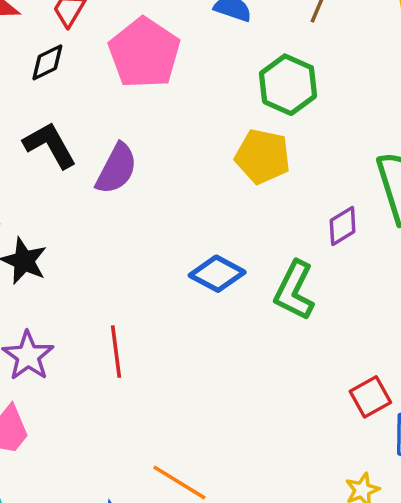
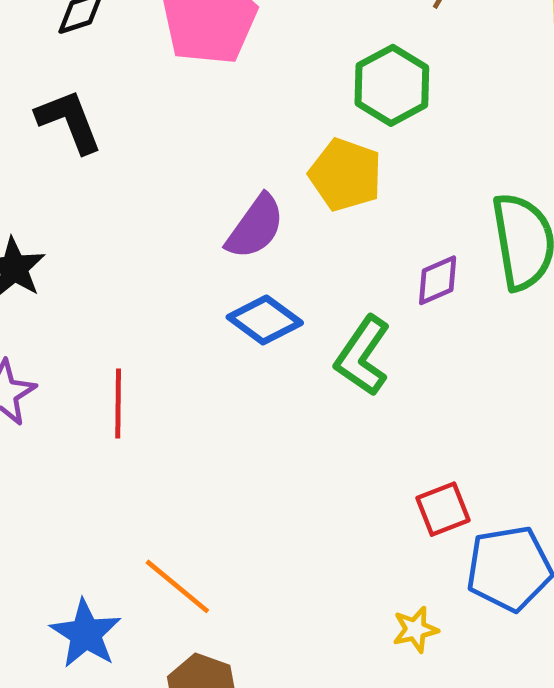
purple semicircle: (116, 169) -> (255, 227), moved

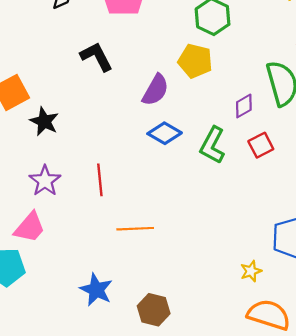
black L-shape: (69, 121) -> (97, 57), moved
red square: (443, 509) -> (261, 145), moved
orange line: (177, 586) -> (135, 229), moved, turned -36

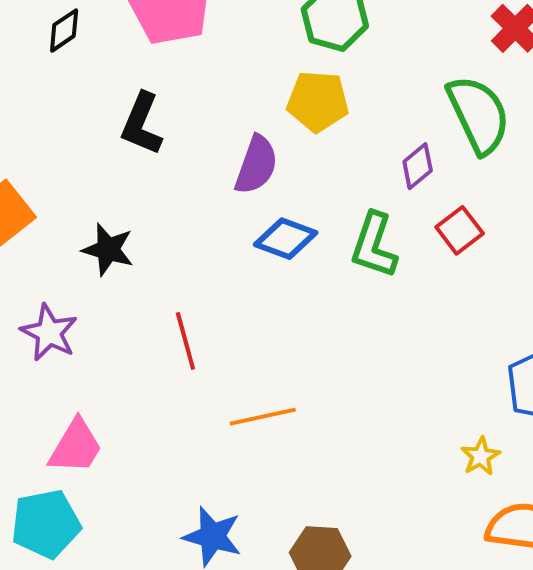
black L-shape: (97, 57) -> (142, 124), turned -120
black star: (44, 121) -> (108, 249), moved
purple star: (45, 181) -> (49, 333), moved

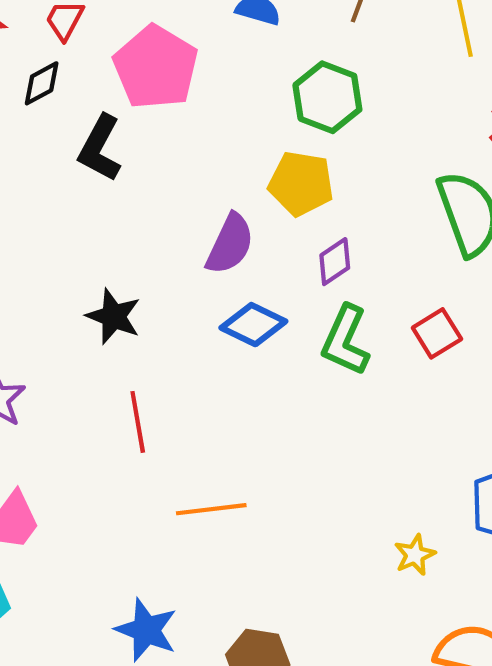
black L-shape: (142, 124) -> (100, 148), moved
purple diamond: (418, 166) -> (335, 262), moved
black star: (108, 249) -> (114, 316), moved
yellow star: (481, 456) -> (415, 555), moved

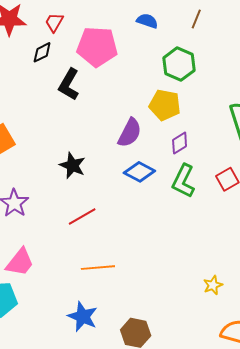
pink pentagon: (156, 67) -> (97, 47), turned -30
red line: (138, 422) -> (82, 217), turned 68
orange line: (211, 509) -> (98, 268), moved

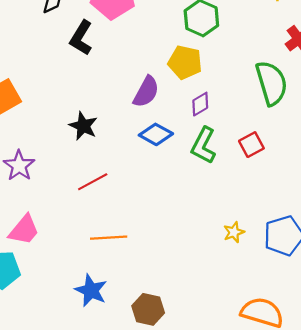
yellow star: (213, 285) -> (234, 232), moved

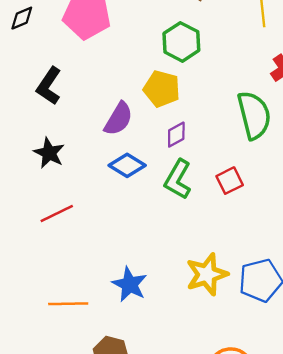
black L-shape: (81, 38) -> (49, 86), moved
yellow star: (234, 232) -> (207, 274), size x1.8
orange line: (109, 238) -> (68, 304), moved
blue star: (91, 290) -> (130, 284), moved

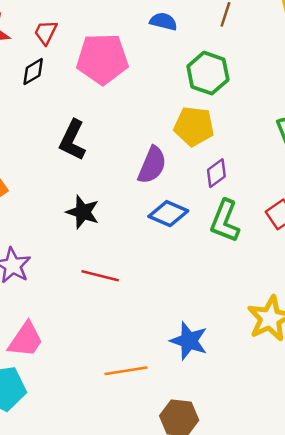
red line: (57, 214) -> (100, 276), turned 48

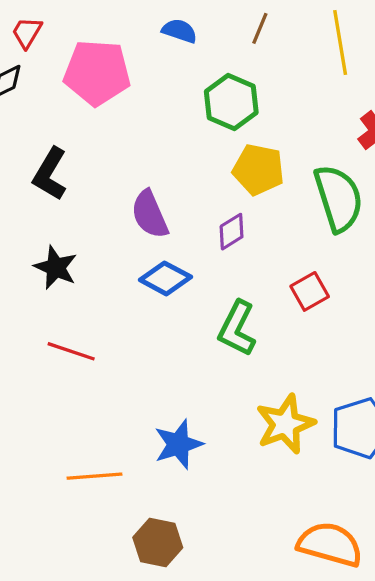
yellow pentagon: (194, 126) -> (258, 170), moved
purple semicircle: (152, 165) -> (150, 214), turned 129
green L-shape: (225, 221) -> (237, 328), moved
blue star: (189, 341) -> (178, 444), turned 30

